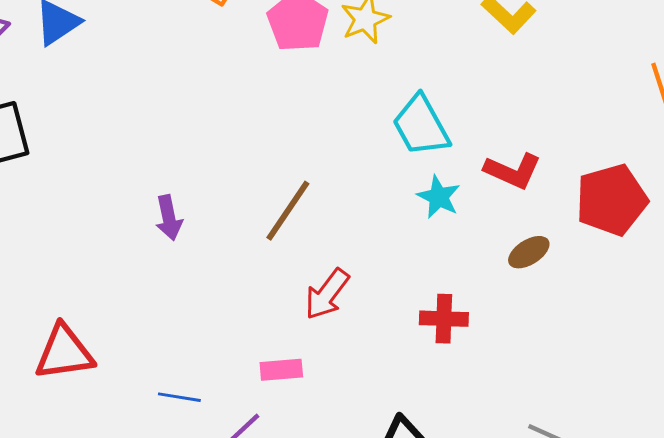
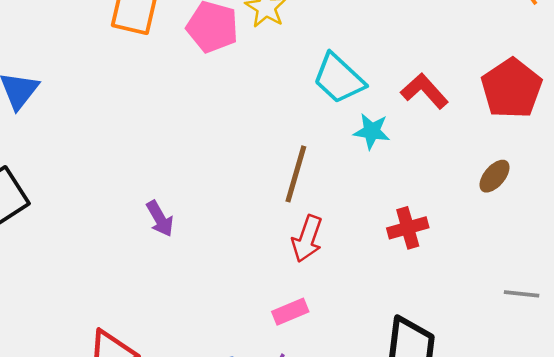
red L-shape: (513, 171) -> (425, 91), turned -138
brown line: (288, 211) -> (296, 174), moved
brown ellipse: (529, 252) -> (495, 176), moved

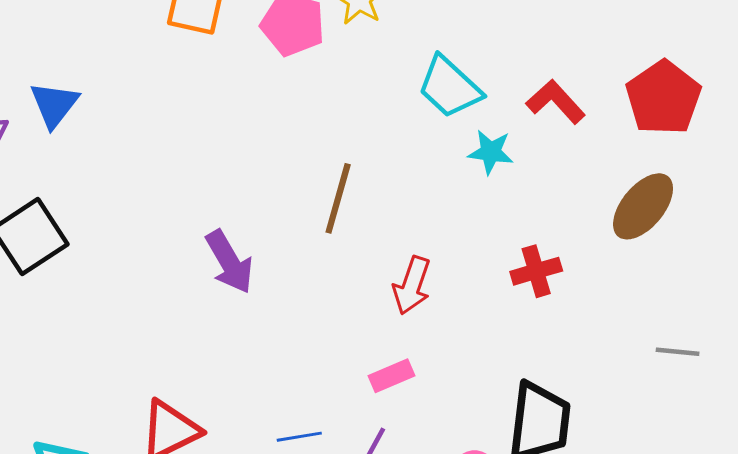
brown line: (296, 174) -> (338, 198), moved
brown ellipse: (495, 176) -> (643, 206), size x1.6
purple arrow: (160, 219) -> (229, 262), size x1.4

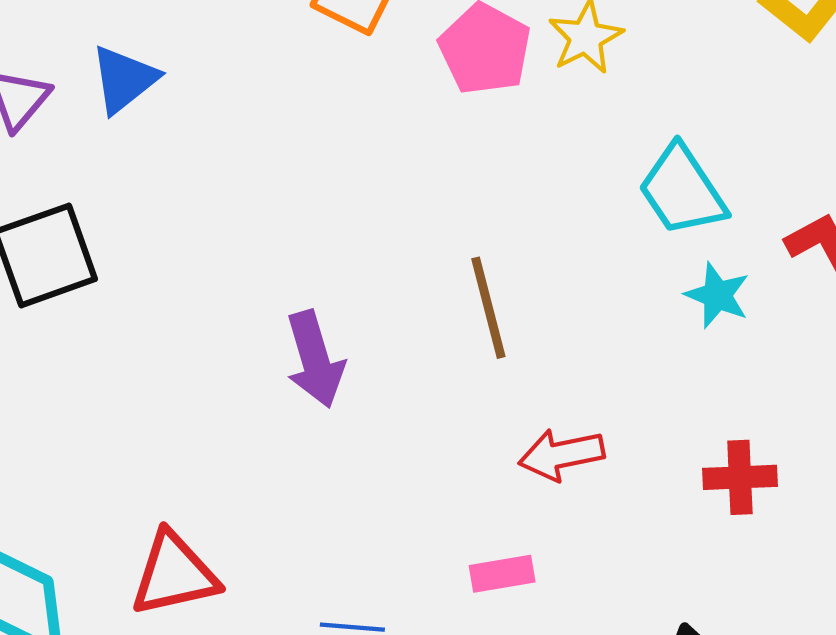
brown line: (338, 198) -> (488, 308), turned -44
red arrow: (412, 285) -> (561, 455), turned 46

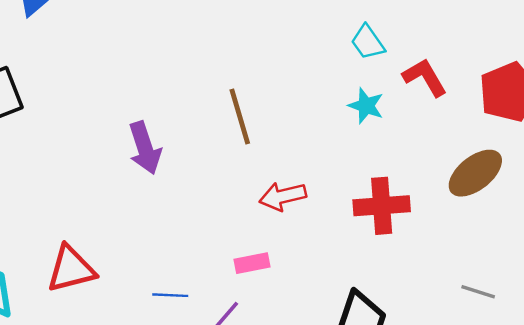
cyan trapezoid: (682, 190) -> (368, 42), moved, size x0.7
red cross: (740, 477) -> (382, 206), size x1.4

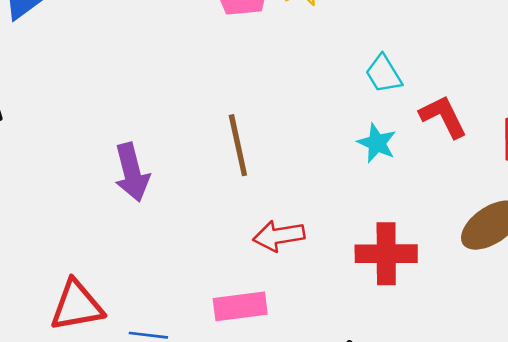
pink rectangle: (252, 263) -> (240, 306), size x1.4
red triangle: (71, 269) -> (77, 306), moved

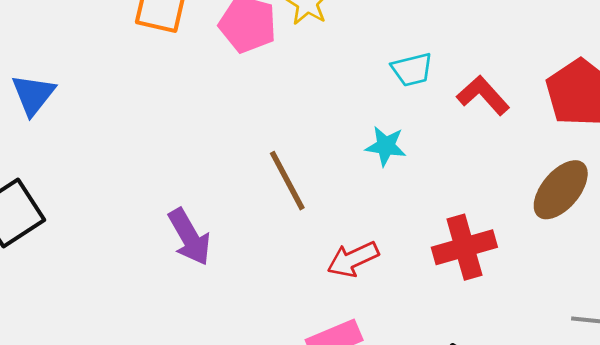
cyan trapezoid: (384, 74) -> (412, 69), turned -57
cyan star: (377, 143) -> (386, 146), moved

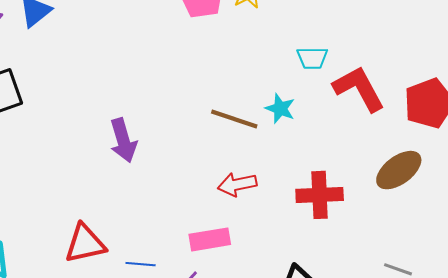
red L-shape: (483, 95) -> (359, 89), size x1.4
brown line: (287, 181) -> (234, 119), moved, turned -57

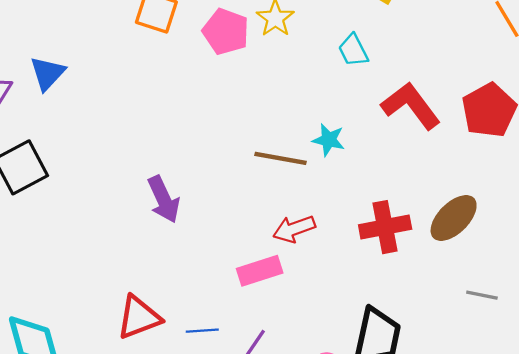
cyan trapezoid: (312, 58) -> (353, 50), moved, turned 72
brown ellipse: (399, 170) -> (454, 218), moved
pink rectangle: (210, 239) -> (260, 271), moved

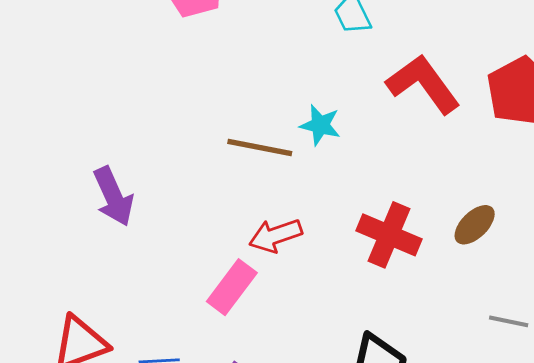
brown ellipse: (454, 218) -> (475, 225), size x0.7
red cross: (385, 227) -> (389, 235), turned 33
pink rectangle: (260, 271) -> (232, 287), turned -36

